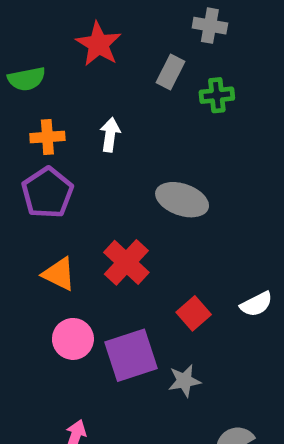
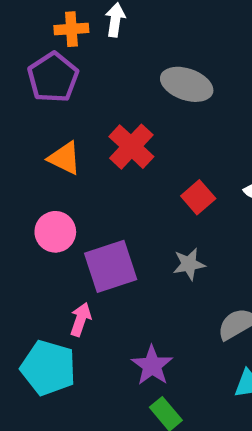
orange cross: (47, 137) -> (71, 29), moved
pink circle: (73, 339) -> (55, 232), moved
purple square: (131, 355) -> (111, 266), moved

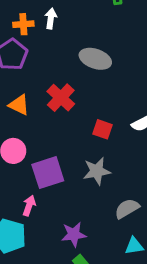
red square: (198, 197) -> (103, 129), turned -30
gray star: (189, 264) -> (97, 171), size x1.4
purple star: (152, 365) -> (74, 234), turned 30

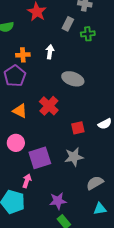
white arrow: (51, 18) -> (50, 52), moved
red square: (103, 129) -> (78, 128), turned -32

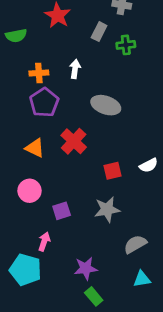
purple pentagon: (15, 76) -> (44, 102), moved
purple square: (40, 158) -> (62, 211), size x0.6

